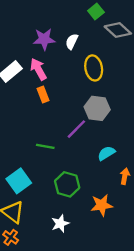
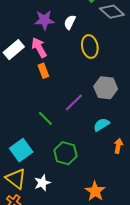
gray hexagon: (97, 108) -> (106, 88), moved
green line: (45, 146) -> (45, 118), turned 35
orange star: (102, 205) -> (95, 191), moved, turned -30
white star: (60, 224) -> (42, 183), moved

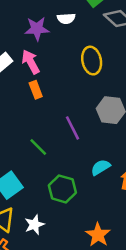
white semicircle: (70, 22) -> (66, 19), moved, turned -120
purple line: (74, 102) -> (73, 128), turned -72
cyan semicircle: (101, 125) -> (101, 167), moved

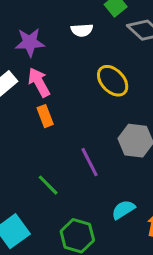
purple star: (37, 29) -> (30, 42), moved
yellow ellipse: (92, 61) -> (113, 81), turned -32

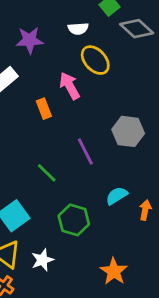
yellow ellipse: (113, 81) -> (95, 60), moved
pink arrow: (39, 82) -> (70, 86), moved

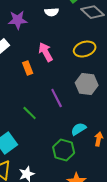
yellow ellipse: (95, 60) -> (85, 49), moved, turned -65
green hexagon: (74, 220) -> (64, 150), moved

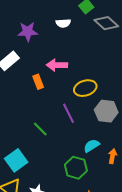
yellow ellipse: (85, 49) -> (85, 88), moved
pink arrow: (46, 52) -> (57, 65), turned -60
gray hexagon: (87, 84) -> (106, 111), moved

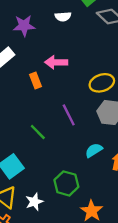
yellow ellipse: (85, 88) -> (102, 83), moved
green hexagon: (76, 168) -> (66, 183), moved

